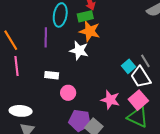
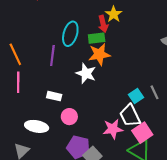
orange star: (90, 31) -> (99, 54), turned -30
white trapezoid: (141, 77) -> (130, 116), moved
pink star: (110, 100) -> (113, 129), turned -30
white ellipse: (21, 111) -> (37, 126), moved

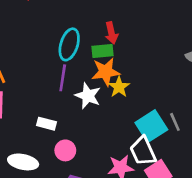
yellow star: (114, 14) -> (119, 87), moved
purple line: (52, 56) -> (63, 78), moved
cyan square: (136, 96) -> (151, 126), size x1.6

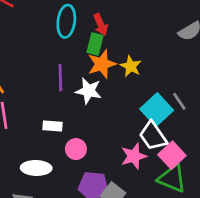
cyan ellipse: (69, 44) -> (66, 21), moved
green rectangle: (103, 51) -> (95, 44), turned -60
yellow star: (119, 87) -> (131, 66), moved

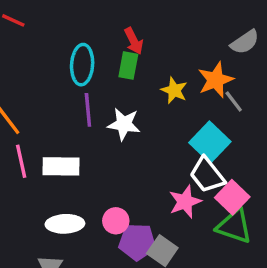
cyan ellipse: (66, 21) -> (82, 65), moved
orange star: (102, 64) -> (216, 80), moved
gray line: (179, 101) -> (234, 102), moved
white rectangle: (53, 126) -> (61, 166), moved, size x1.5
pink circle: (76, 149) -> (116, 221), moved

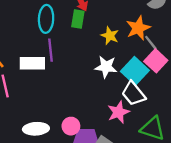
white star: (124, 124) -> (106, 67), moved
white rectangle: (61, 166) -> (32, 63), moved
pink square: (232, 197) -> (156, 61), moved

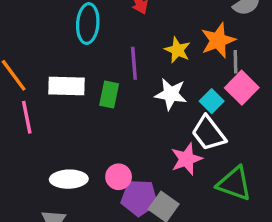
green rectangle: (78, 19) -> (109, 94), moved
gray line: (151, 43) -> (235, 62), turned 35
purple line: (51, 50) -> (134, 63), moved
cyan square: (135, 71) -> (212, 101), size x0.6

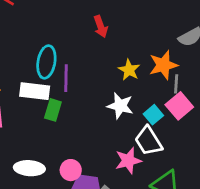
cyan ellipse: (88, 24) -> (46, 62), moved
purple line: (134, 63) -> (66, 78), moved
green rectangle: (109, 94) -> (53, 110), moved

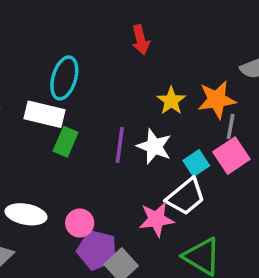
purple line: (66, 78) -> (120, 145), moved
white trapezoid: (148, 141) -> (186, 197), turned -104

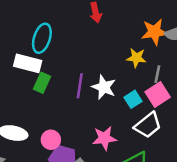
orange star: (217, 100) -> (155, 32), moved
yellow star: (171, 101) -> (136, 58), moved, turned -30
white trapezoid: (186, 197) -> (148, 125), moved

